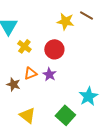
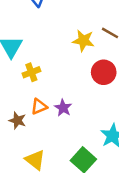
yellow cross: (24, 46) -> (31, 72), turned 32
red circle: (54, 49) -> (104, 72), moved

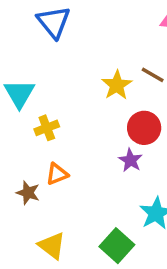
yellow star: (83, 41) -> (117, 85), turned 30
purple star: (63, 108) -> (130, 160), moved

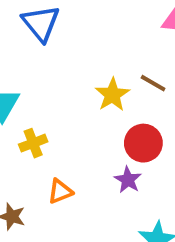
orange triangle: (57, 174) -> (60, 191), moved

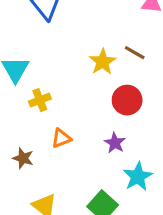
purple star: (128, 180) -> (115, 143), moved

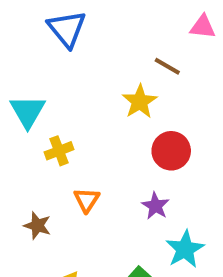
brown line: (135, 53) -> (167, 66), moved
orange triangle: (61, 138) -> (87, 200), turned -35

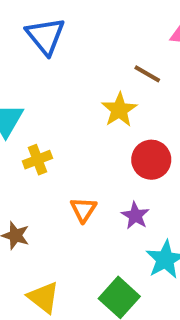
orange triangle: (87, 200) -> (83, 210), moved

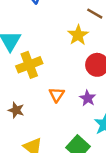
yellow cross: (37, 160) -> (29, 65), size x1.5

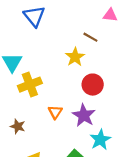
purple star: (88, 98) -> (84, 115), size x1.5

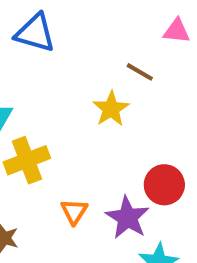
blue triangle: (34, 16) -> (35, 33), turned -35
red circle: (93, 85) -> (164, 185), moved

